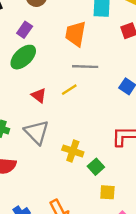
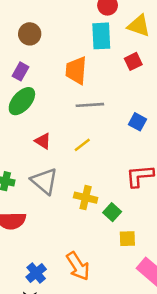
yellow line: (69, 90) -> (82, 145), moved

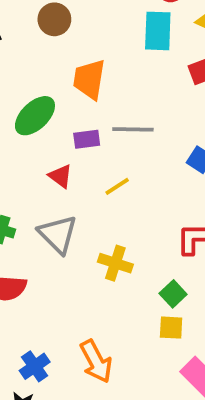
orange trapezoid: (76, 70) -> (89, 79), moved
purple rectangle: (20, 71) -> (87, 139), moved, turned 48
green square: (112, 212) -> (173, 294), moved

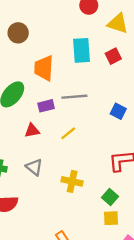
cyan rectangle: (158, 31) -> (81, 50), moved
red triangle: (60, 176) -> (32, 131), turned -42
gray triangle: (58, 234) -> (34, 167), size x0.7

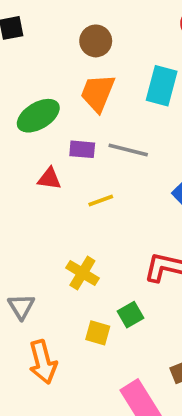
brown circle: (18, 33) -> (96, 41), moved
gray triangle: (34, 167) -> (21, 306), moved
yellow square: (111, 218) -> (98, 333), moved

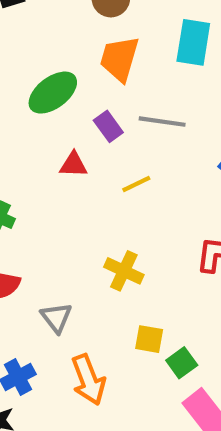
purple rectangle: (82, 149) -> (108, 126), turned 55
green square: (131, 315) -> (182, 363), moved

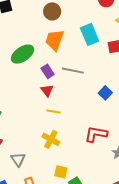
cyan rectangle: (193, 42) -> (90, 34), turned -35
red triangle: (73, 165) -> (47, 90), moved, turned 48
yellow line: (136, 184) -> (53, 111), moved, turned 32

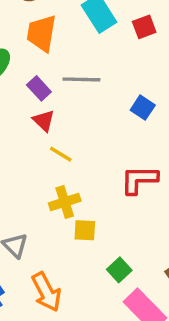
yellow line: (53, 111) -> (61, 154), turned 32
yellow cross: (51, 139) -> (65, 202), turned -36
yellow square: (61, 172) -> (85, 230), moved

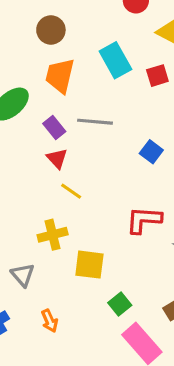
yellow cross: (65, 202) -> (53, 235), moved
yellow square: (85, 230) -> (89, 265), size x1.4
orange arrow: (46, 292) -> (50, 321), size x0.6

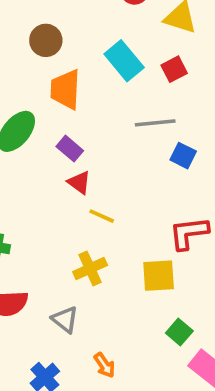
gray line: (95, 122) -> (155, 123), moved
yellow square: (89, 265) -> (159, 276), moved

